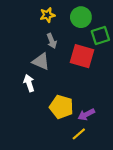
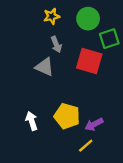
white arrow: (29, 83) -> (32, 121), moved

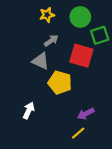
gray arrow: (56, 44) -> (51, 41), turned -104
yellow pentagon: (67, 116) -> (60, 83), moved
white arrow: (32, 121) -> (29, 111), turned 42

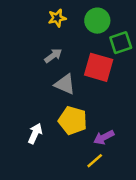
gray arrow: (51, 41) -> (53, 56), moved
gray triangle: (41, 61) -> (65, 84), moved
yellow pentagon: (60, 83) -> (73, 120), moved

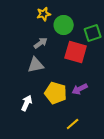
green circle: (97, 21) -> (64, 25), moved
gray triangle: (65, 84) -> (36, 65), moved, turned -36
purple arrow: (104, 137) -> (80, 89), moved

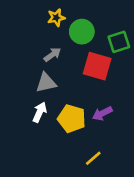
white arrow: (27, 103) -> (40, 112), moved

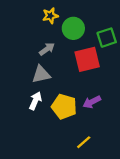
red square: (97, 66) -> (87, 59), turned -30

